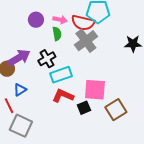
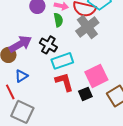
black cross: (47, 59) -> (48, 45), turned -30
pink square: (95, 90) -> (96, 76), turned -30
red L-shape: (63, 96) -> (64, 82), turned 50

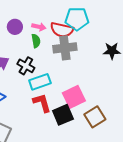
gray cross: (87, 27) -> (65, 48), turned 30
black square: (85, 94) -> (63, 115), size x1.5

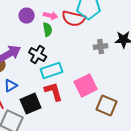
gray cross: (65, 48) -> (101, 47), moved, size x0.6
black square: (63, 115) -> (31, 104), moved
brown square: (95, 117) -> (107, 106), turned -35

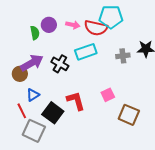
green semicircle: (48, 30) -> (35, 33), moved
cyan rectangle: (52, 71) -> (86, 52), moved
pink square: (86, 86) -> (108, 95), size x0.6
black square: (31, 104) -> (53, 113), turned -30

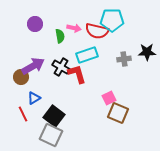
purple circle: (49, 25) -> (35, 24), moved
green semicircle: (35, 33) -> (60, 36), moved
red L-shape: (76, 101) -> (77, 74), moved
brown square: (129, 115) -> (118, 113), moved
gray square: (34, 131) -> (51, 135), moved

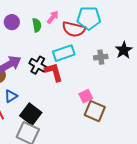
pink arrow: (74, 28) -> (53, 17), moved, turned -64
green semicircle: (60, 36) -> (37, 25), moved
black star: (147, 52) -> (124, 50), turned -30

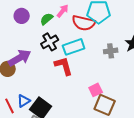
green semicircle: (37, 25) -> (47, 19), turned -120
black cross: (38, 65) -> (50, 42), moved, turned 30
blue triangle: (11, 96) -> (24, 101), moved

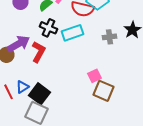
black cross: (50, 42) -> (48, 28), turned -36
red L-shape: (64, 66) -> (38, 52), moved, turned 45

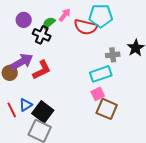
black cross: (48, 28) -> (42, 35), moved
cyan rectangle: (72, 33) -> (101, 74), moved
red L-shape: (38, 52) -> (42, 70), turned 35

